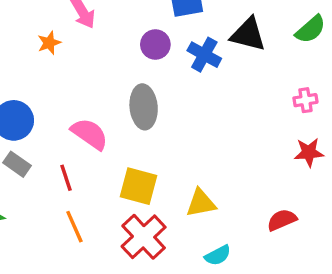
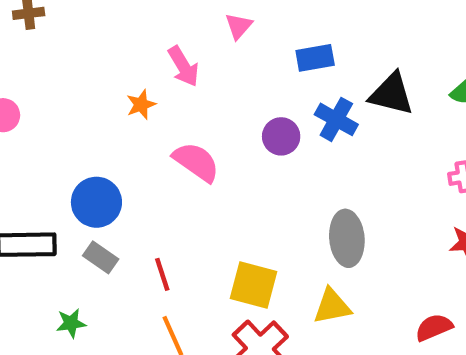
purple circle: (155, 44) -> (281, 136), moved
gray ellipse: (144, 107) -> (347, 238), moved
pink semicircle: (90, 134) -> (196, 162), moved

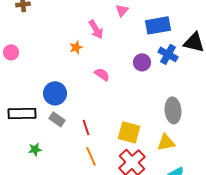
blue rectangle: (315, 58) -> (158, 25), size x1.4
pink semicircle: (196, 162) -> (102, 74), size x0.7
green star: (71, 323) -> (35, 149), moved

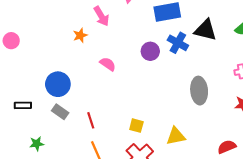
gray ellipse: (173, 110) -> (199, 91), moved
black rectangle: (22, 113) -> (23, 105), size x0.6
yellow square: (129, 132) -> (136, 126), size x0.6

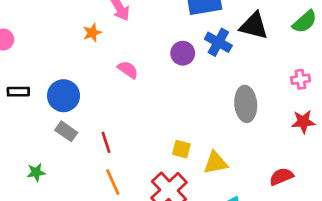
black rectangle: (23, 105) -> (18, 92), moved
yellow square: (136, 126) -> (181, 149), moved

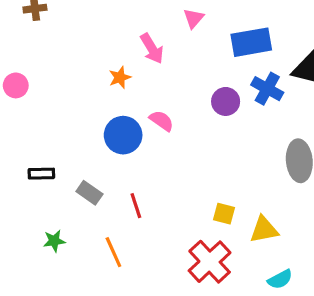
black rectangle: (18, 92) -> (41, 174), moved
blue circle: (63, 96) -> (123, 135), moved
orange line: (113, 182) -> (113, 252), moved

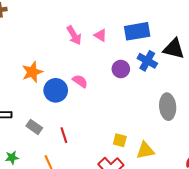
pink triangle: (194, 18) -> (100, 35), moved, turned -40
orange star: (120, 77) -> (32, 72), moved, size x1.5

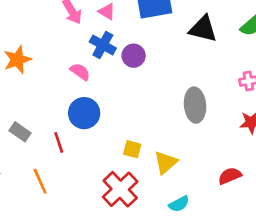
blue cross: (147, 61) -> (103, 45), moved
blue circle: (56, 90) -> (84, 113), moved
yellow triangle: (145, 150) -> (166, 163), turned -30

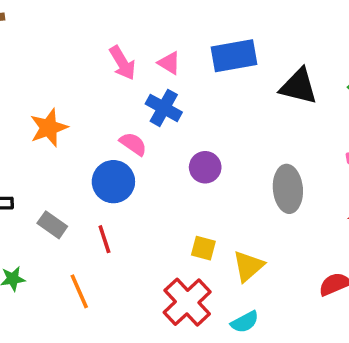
purple circle: (134, 56) -> (205, 167), moved
blue circle: (84, 113) -> (113, 182), moved
cyan semicircle: (179, 204) -> (245, 322), moved

